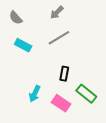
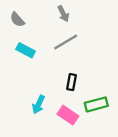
gray arrow: (57, 12) -> (63, 14), turned -72
green rectangle: (86, 94) -> (96, 104), turned -54

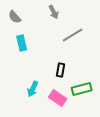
gray line: (66, 42) -> (73, 35), moved
cyan rectangle: (26, 50) -> (22, 43), turned 49

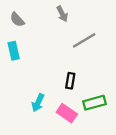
cyan rectangle: (22, 43) -> (14, 51), moved

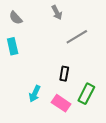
green rectangle: (95, 103) -> (86, 94), turned -48

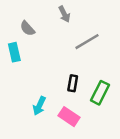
gray semicircle: (16, 18) -> (27, 28), moved
green rectangle: (86, 94) -> (100, 93), moved

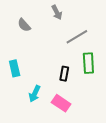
cyan rectangle: (14, 52) -> (15, 68), moved
green rectangle: (100, 93) -> (88, 63), moved, turned -30

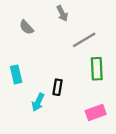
black rectangle: (64, 74) -> (58, 87), moved
pink rectangle: (61, 103) -> (96, 113), moved, turned -54

